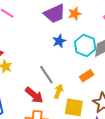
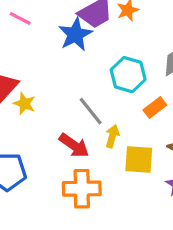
blue star: (59, 41) -> (75, 34), moved, size x1.5
cyan hexagon: (85, 45) -> (128, 75), moved

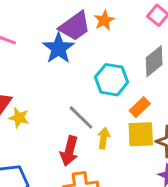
red arrow: (74, 145) -> (69, 151), turned 76
yellow square: (139, 160) -> (141, 134), moved

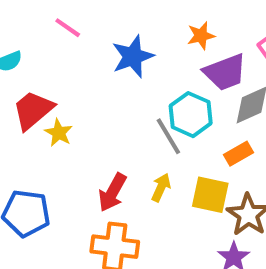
purple trapezoid: (75, 26) -> (225, 72), moved
orange rectangle: (140, 107) -> (239, 154), moved
gray line: (81, 117) -> (168, 136), moved

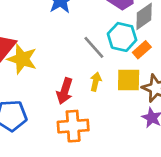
cyan hexagon: (191, 115) -> (122, 37), moved
yellow star: (59, 133) -> (22, 59), size x1.6

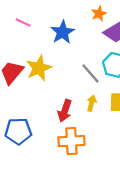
yellow star: (22, 59) -> (39, 68), moved, turned 30

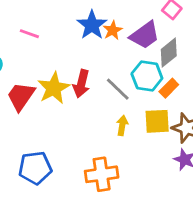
orange star: (99, 14) -> (113, 30), moved
blue star: (63, 32) -> (92, 25), moved
red arrow: (65, 111) -> (81, 84), moved

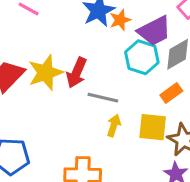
cyan hexagon: (147, 76) -> (142, 57), moved
gray line: (118, 89) -> (103, 98), moved, turned -40

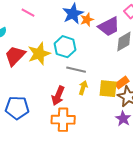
cyan hexagon: (142, 57) -> (65, 47), moved
red arrow: (77, 73) -> (58, 96), moved
orange rectangle: (171, 93) -> (122, 83), moved

